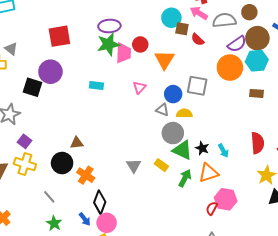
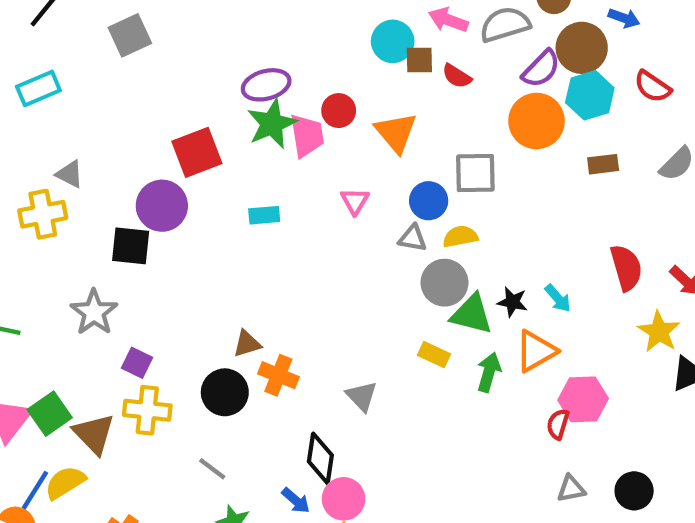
red square: (59, 36) -> (197, 152), moved
gray triangle: (134, 166) -> (362, 396), moved
orange cross: (86, 175) -> (278, 375), moved

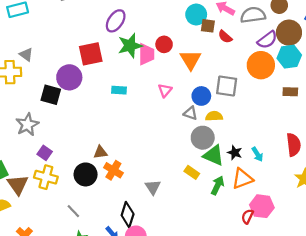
purple ellipse: (266, 85) -> (116, 21), moved, turned -50

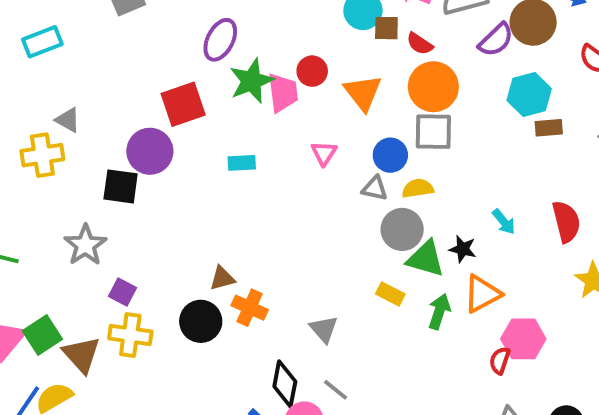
cyan hexagon: (289, 57) -> (529, 95), moved
orange circle: (261, 65) -> (433, 87), moved
cyan arrow: (257, 154) -> (504, 222), moved
gray line: (73, 211) -> (336, 390), moved

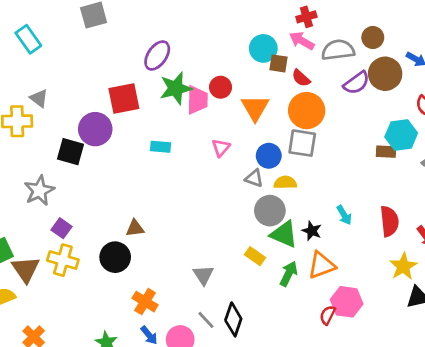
cyan rectangle: (42, 42) -> (28, 39), turned 68
cyan hexagon: (529, 95) -> (401, 135), moved
orange cross: (250, 308) -> (145, 302), moved
black diamond: (285, 384) -> (233, 319), moved

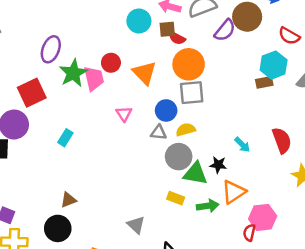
brown square: (279, 63) -> (167, 29), moved
cyan rectangle: (161, 147) -> (65, 138), moved, turned -49
green arrow: (289, 274) -> (208, 206), turned 70

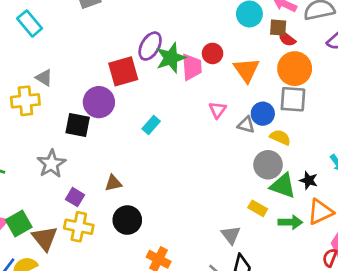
purple ellipse: (51, 49) -> (150, 46), moved
yellow semicircle: (186, 130) -> (280, 137), turned 30
gray triangle: (159, 133) -> (246, 125), moved
brown triangle: (68, 200) -> (113, 183), moved
gray triangle: (136, 225) -> (231, 235), moved

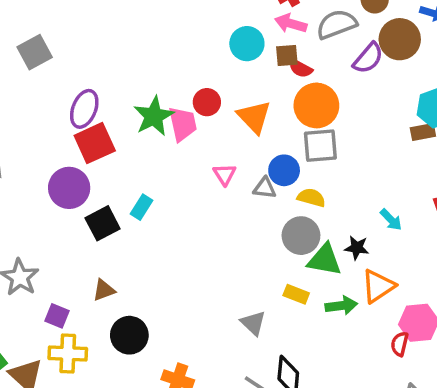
purple ellipse: (150, 46) -> (84, 109), moved
black square: (78, 125) -> (103, 223), moved, turned -30
gray triangle: (231, 235) -> (253, 323), moved

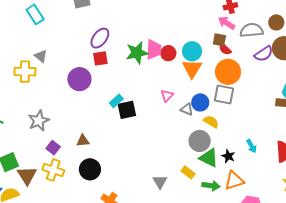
cyan circle: (247, 44) -> (192, 51), moved
pink trapezoid: (183, 124) -> (154, 50), moved
red square: (95, 143) -> (100, 58), size x0.7
black square: (103, 223) -> (127, 110), moved

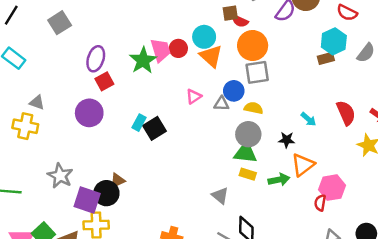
yellow cross: (25, 72) -> (25, 126), turned 30
pink triangle: (167, 96) -> (194, 96), turned 32
purple square: (53, 148) -> (87, 200), size x1.6
green triangle: (209, 158) -> (245, 153), moved
black circle: (90, 169) -> (106, 193), moved

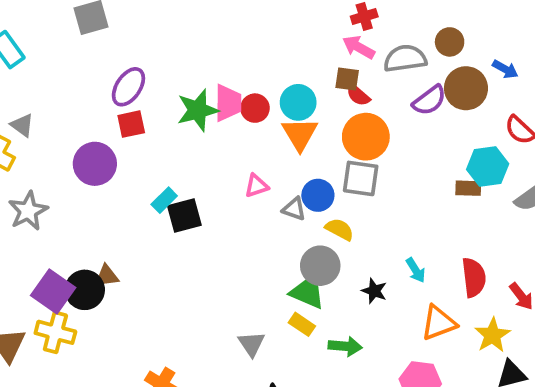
orange triangle: (303, 165) -> (439, 323), moved
gray star: (60, 176) -> (28, 211), moved

